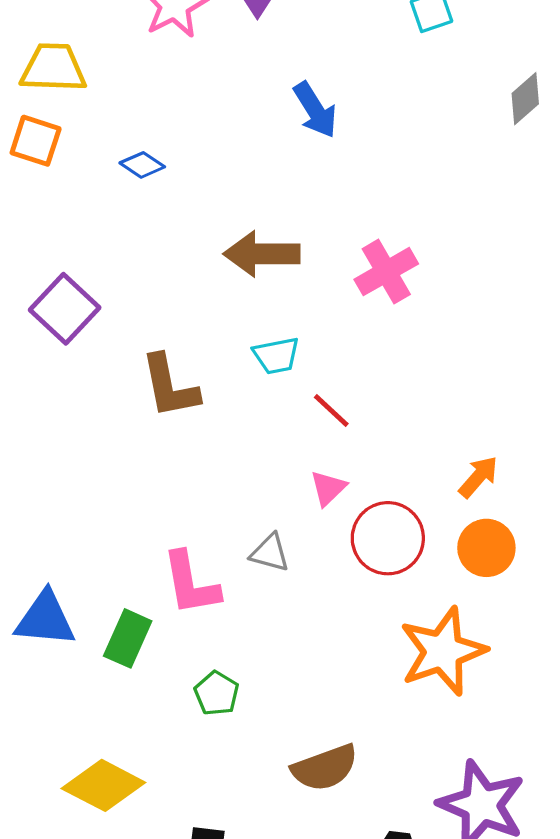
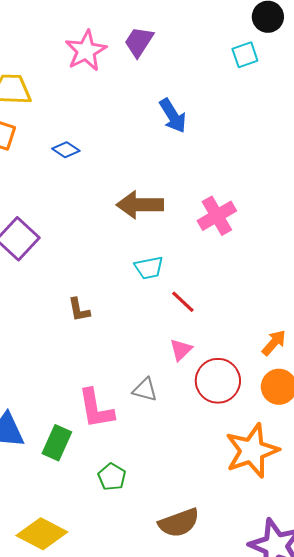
brown L-shape: (170, 386) -> (79, 310), moved, size x0.6

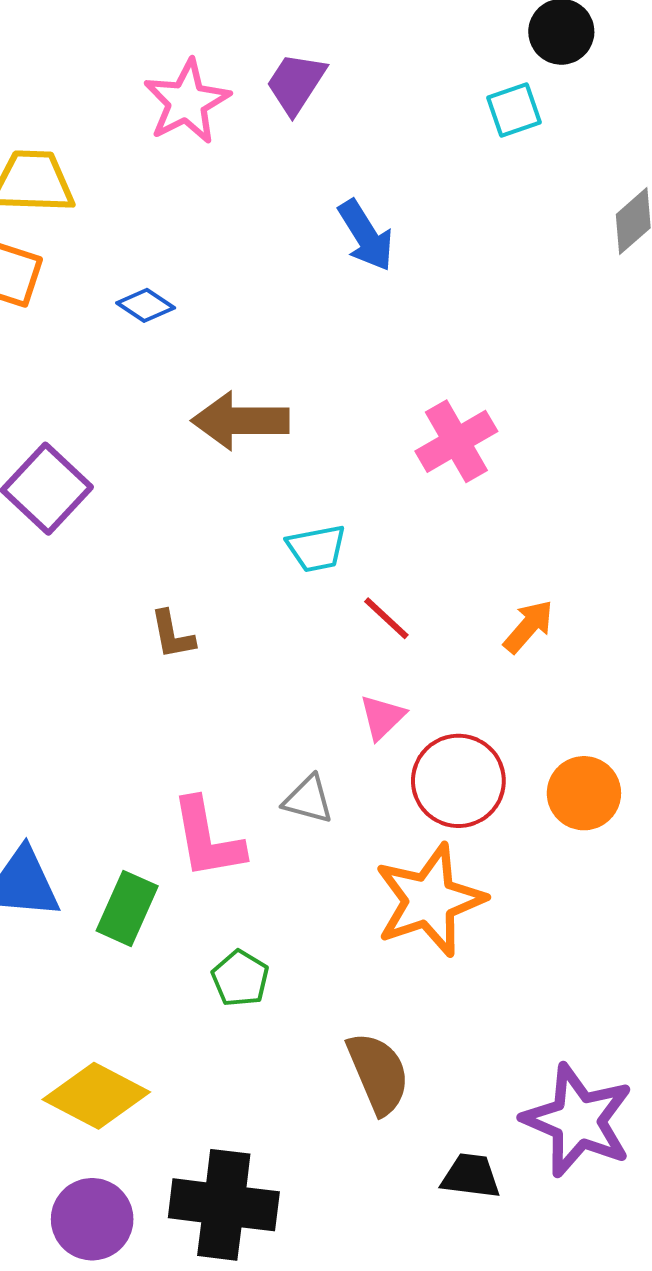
brown arrow: (140, 205) -> (240, 421), moved
orange arrow: (274, 343) -> (528, 627), moved
orange star: (252, 451) -> (430, 900), moved
brown semicircle: (179, 523) -> (378, 1073), turned -93

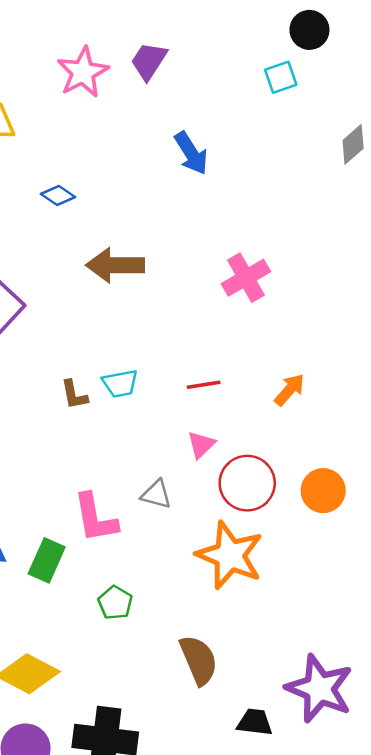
cyan trapezoid: (316, 548) -> (120, 384), moved
red line: (386, 618) -> (204, 385), turned -52
orange star: (430, 900) -> (230, 555), turned -30

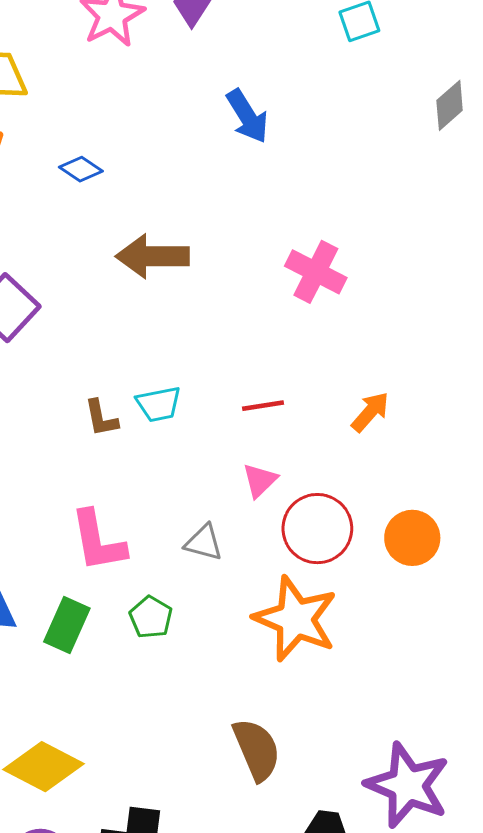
pink cross: (246, 278) -> (316, 272), turned -33
pink L-shape: (95, 518) -> (98, 541), moved
green pentagon: (115, 603) -> (151, 617), moved

